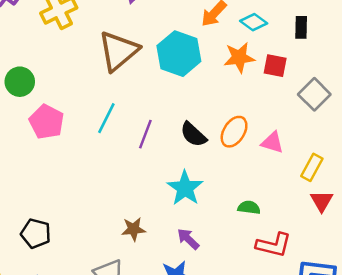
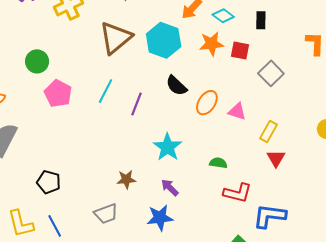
black semicircle: (193, 134) -> (176, 86), moved

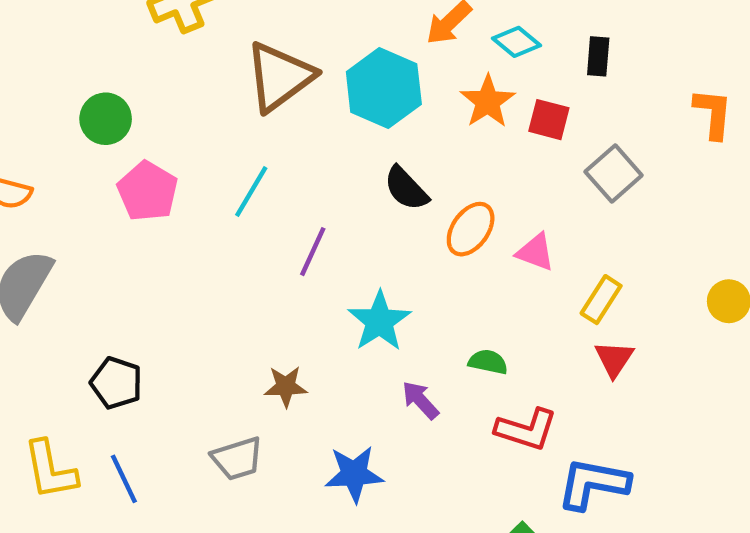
orange star: (211, 44) -> (488, 102), turned -30
purple line: (136, 104) -> (313, 252), moved
purple arrow: (170, 187) -> (420, 400), moved

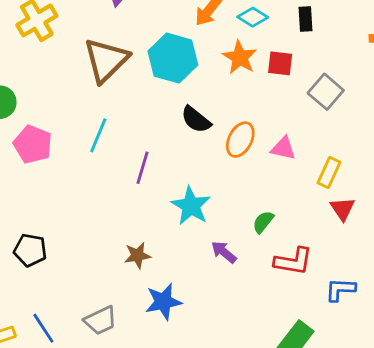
green semicircle: (488, 362) -> (263, 222), turned -55
black pentagon: (116, 383) -> (30, 250), moved
gray trapezoid: (237, 459) -> (101, 320), moved
blue star: (354, 474) -> (163, 302), moved
blue L-shape: (593, 484) -> (340, 290), size x0.7

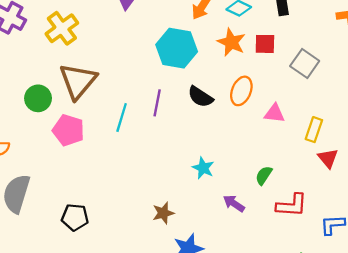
brown triangle: (106, 60) -> (78, 81), moved
orange ellipse: (240, 140) -> (241, 91), moved
purple line: (143, 168) -> (157, 103), moved
cyan star: (191, 206) -> (203, 168), size x0.7

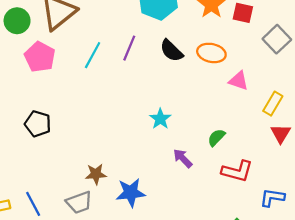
orange ellipse: (241, 91) -> (211, 53), turned 68
brown star: (163, 213) -> (96, 174), moved
black pentagon: (75, 217) -> (38, 124), moved

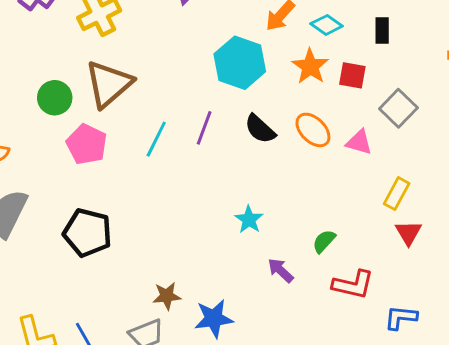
orange ellipse: (211, 53) -> (313, 130), turned 36
pink triangle: (239, 81) -> (359, 142), moved
black pentagon: (38, 124) -> (87, 233), size x1.4

